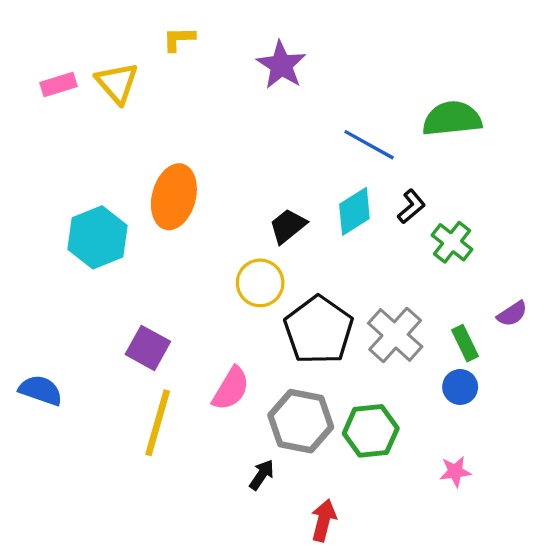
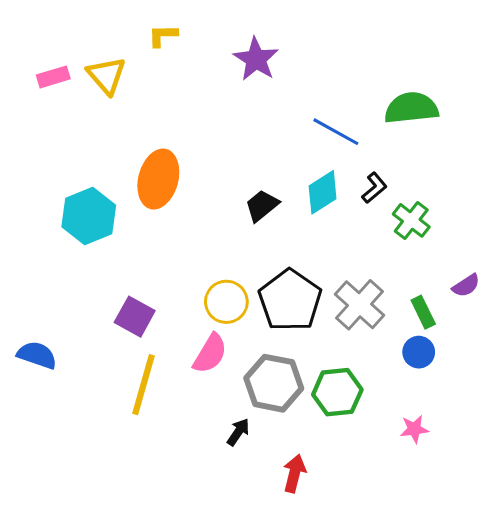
yellow circle: (260, 283) -> (226, 302), moved

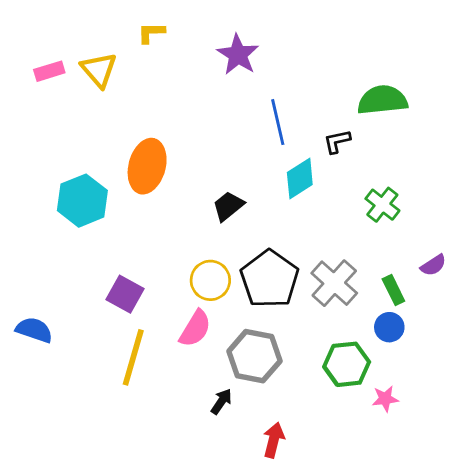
blue line: (336, 132) -> (278, 122), moved, turned 48
black L-shape: (374, 188) -> (337, 141), moved, turned -152
black trapezoid: (262, 206) -> (228, 206), moved
green hexagon: (337, 392) -> (347, 364), moved

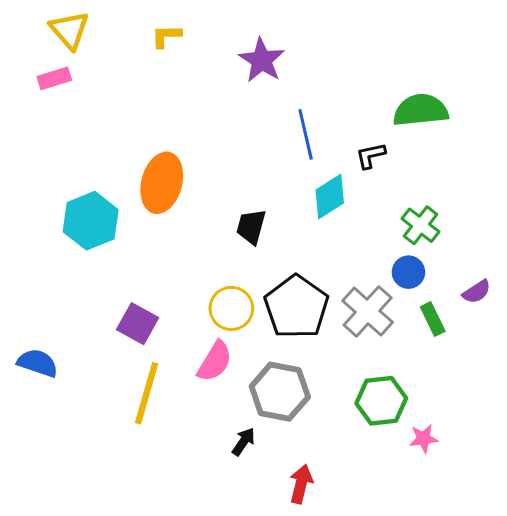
yellow triangle: (99, 70) -> (69, 30), moved
black trapezoid: (228, 206) -> (251, 227), turned -36
blue circle: (389, 327) -> (408, 272), moved

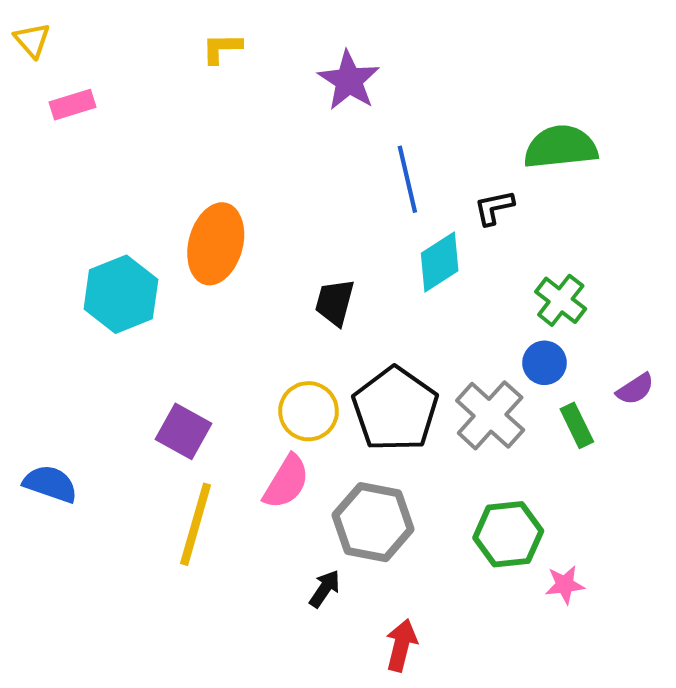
yellow triangle: (69, 30) -> (32, 40), moved, size x0.7

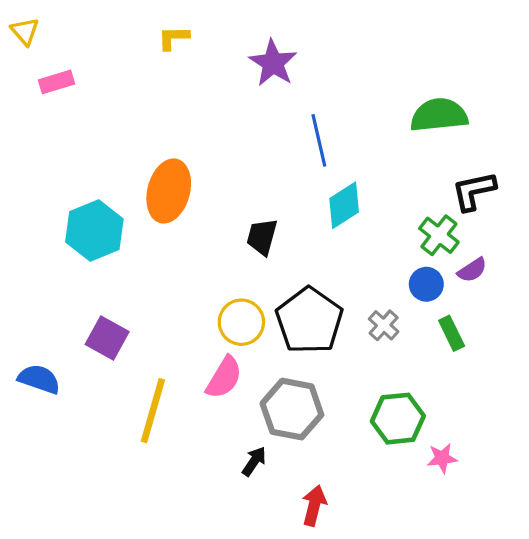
black L-shape: (494, 208) -> (474, 191), moved, size x1.4
purple semicircle: (635, 389) -> (472, 270), moved
gray cross: (490, 415) -> (384, 325), size x0.6
purple square: (183, 431) -> (107, 338), moved

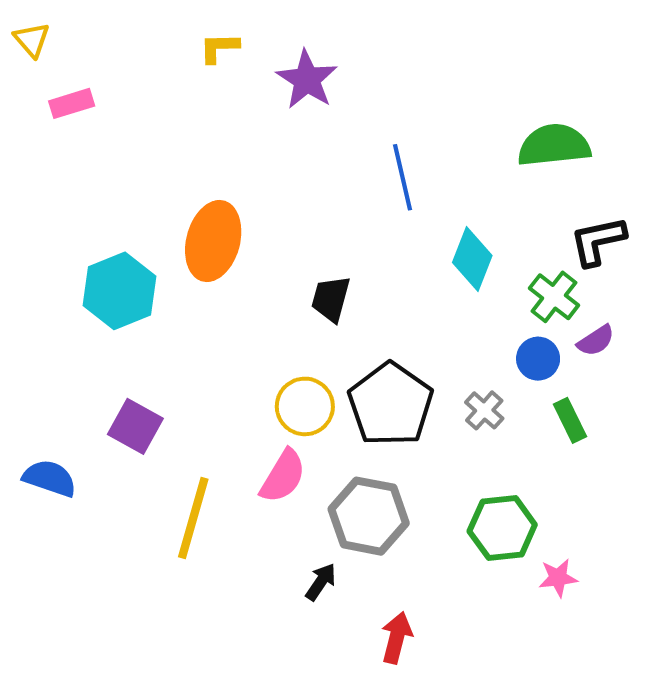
purple star: (273, 63) -> (307, 80), moved
cyan diamond: (344, 205) -> (472, 259), moved, turned -36

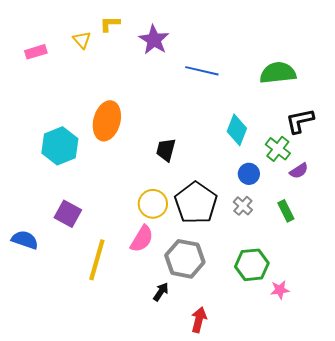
yellow triangle: (32, 40) -> (82, 40), moved
blue line: (403, 177) -> (202, 71), moved, turned -64
blue circle: (538, 359) -> (249, 174), moved

